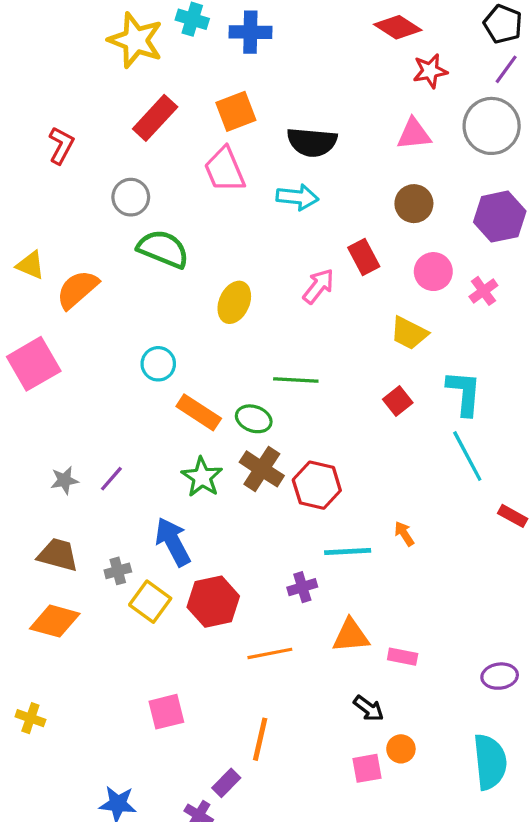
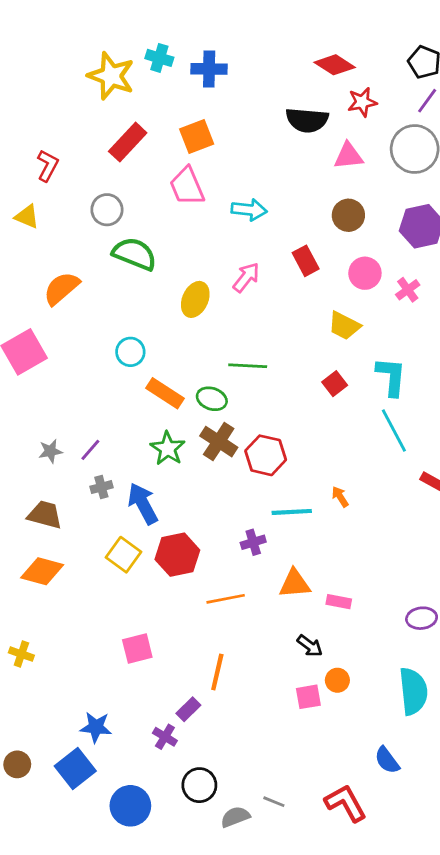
black semicircle: (312, 142) -> (307, 120), moved
yellow triangle: (30, 265) -> (27, 217), moved
pink arrow: (318, 286) -> (246, 277), moved
gray cross: (118, 571) -> (101, 487), moved

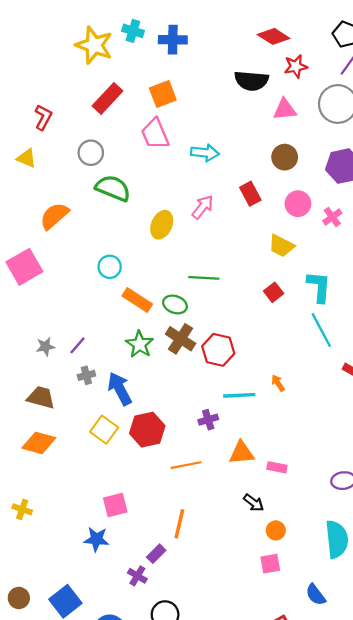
pink square: (308, 697) -> (270, 564), moved
blue star: (96, 727) -> (96, 539), moved

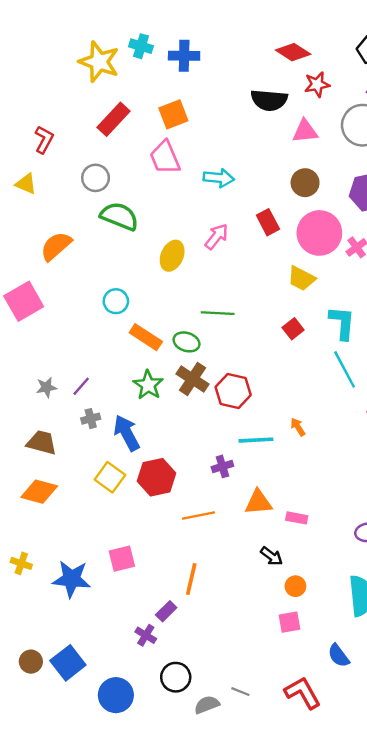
pink circle: (298, 204) -> (319, 233), size x1.6
blue star: (96, 539) -> (72, 579), moved, size x1.4
brown circle: (19, 598) -> (31, 662), moved

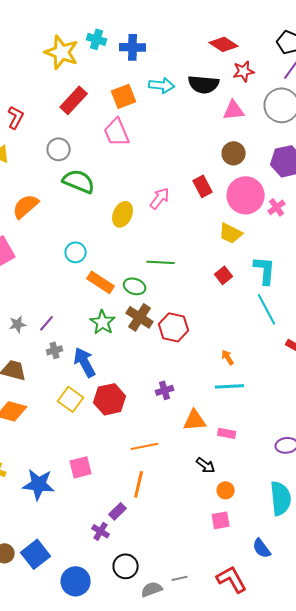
cyan arrow: (219, 178) -> (162, 85), moved
cyan line: (256, 440) -> (230, 386), moved
orange line: (198, 516) -> (145, 446), moved
gray line: (240, 692) -> (180, 578), turned -35

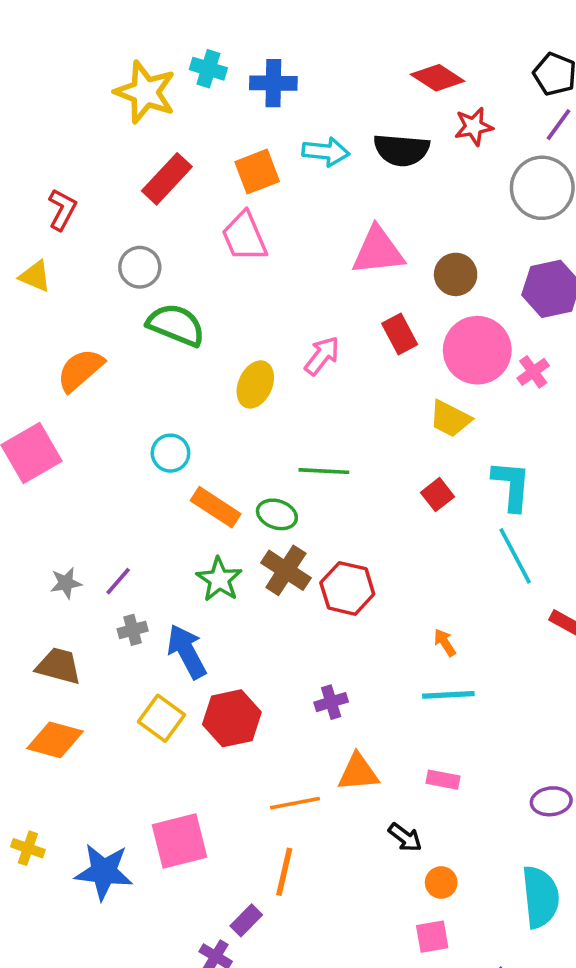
pink triangle: (234, 110) -> (378, 251), moved, size x1.4
orange triangle: (195, 420) -> (358, 772), moved
pink square: (81, 467) -> (180, 841), size x1.4

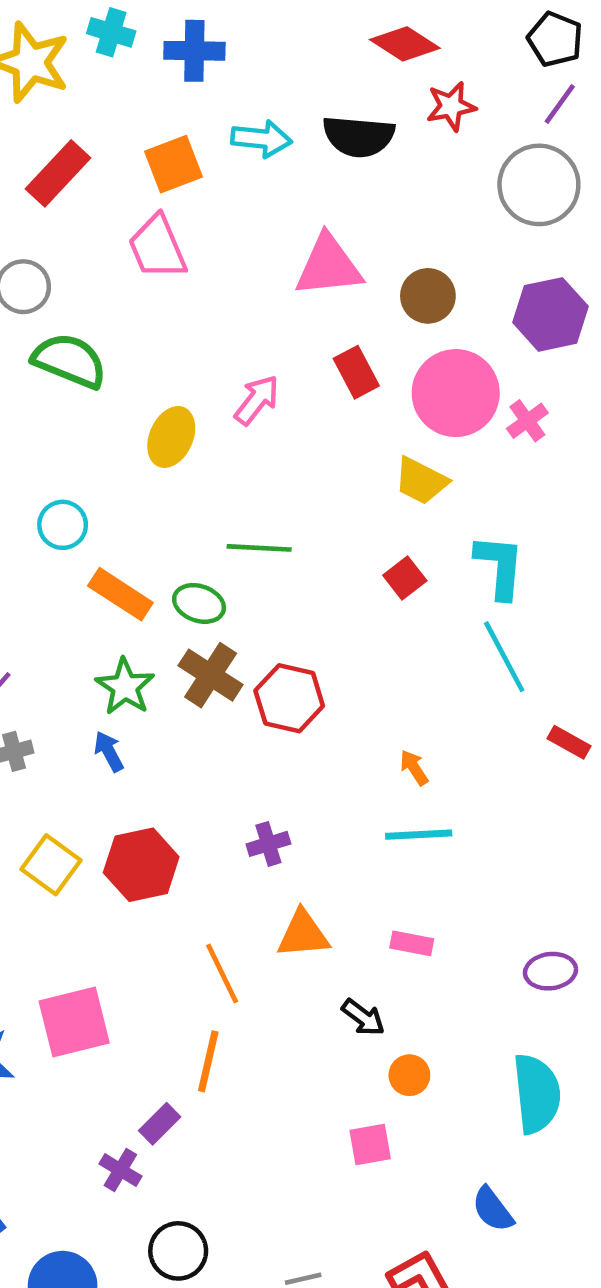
blue arrow: (187, 652) -> (109, 751), moved, size x0.6
orange line: (295, 803) -> (222, 973), turned 75
pink square: (432, 937) -> (370, 1145), moved

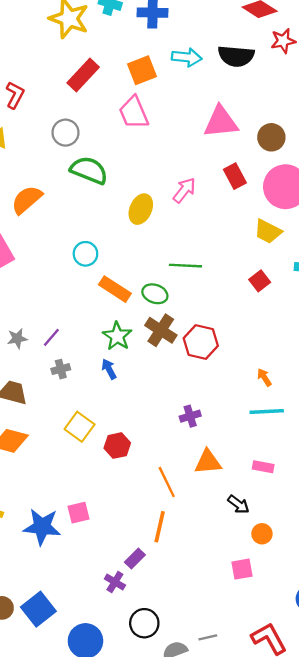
red hexagon: (141, 865) -> (117, 446), moved, size x0.7
pink square: (74, 1022) -> (78, 513), moved, size x0.6

